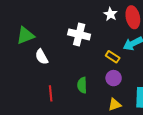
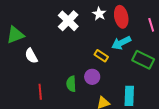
white cross: (79, 34) -> (68, 21), moved, turned 30
purple circle: (114, 78) -> (92, 77), moved

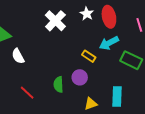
red line: (40, 92) -> (27, 93), turned -42

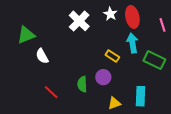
cyan arrow: (109, 43) -> (132, 43), turned 108

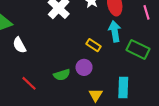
green semicircle: (82, 84) -> (62, 75), turned -105
yellow triangle: (114, 103) -> (96, 95), turned -40

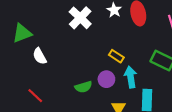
cyan arrow: (115, 31) -> (131, 77), moved
red line: (29, 83) -> (35, 96), moved

